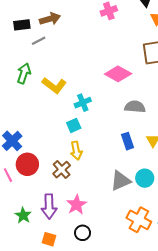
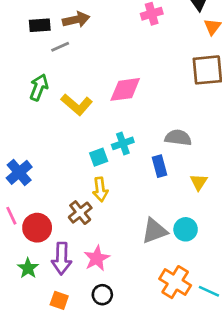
pink diamond: (118, 74) -> (125, 89), moved, turned -40
cyan cross: (83, 103) -> (123, 143), moved
blue rectangle: (128, 141) -> (159, 166), moved
red circle: (27, 164) -> (37, 228), moved

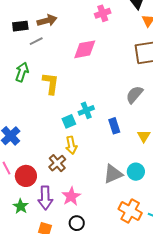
pink diamond: (125, 89) -> (85, 49), moved
yellow L-shape: (77, 105) -> (51, 83), turned -120
gray semicircle: (178, 138) -> (134, 95), moved, turned -54

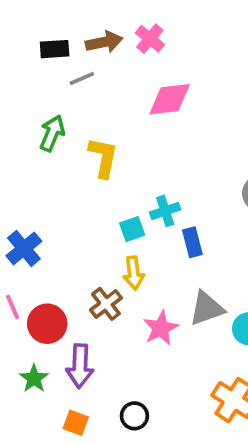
pink cross: (103, 13) -> (150, 39), moved, turned -35
blue rectangle: (114, 126) -> (192, 242), moved
gray triangle: (113, 174) -> (207, 308), moved
pink star: (71, 196) -> (161, 328), moved

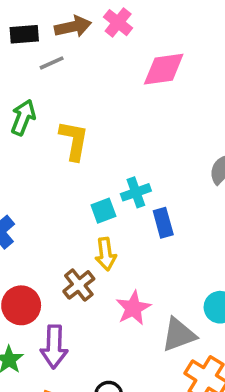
pink diamond: (170, 99) -> (164, 69), moved
gray triangle: (207, 308) -> (179, 335), moved

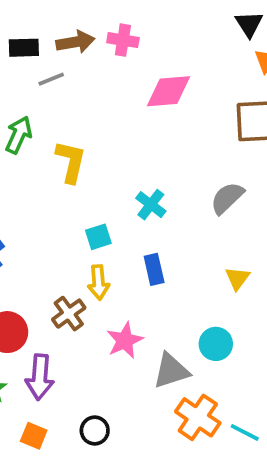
pink cross: (118, 23) -> (123, 40), turned -32
cyan cross: (136, 192) -> (151, 205), moved, turned -36
blue rectangle: (163, 223) -> (154, 269), moved

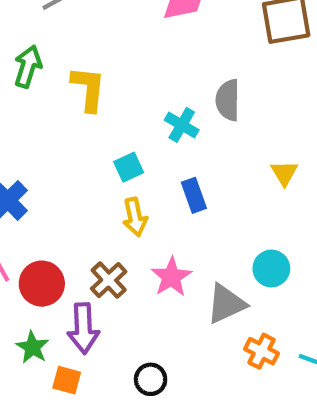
gray semicircle: (227, 198) -> (228, 100), moved, turned -39
yellow triangle: (237, 278) -> (284, 173), moved
brown cross: (69, 314) -> (109, 280), moved
orange cross: (198, 417) -> (261, 351), size x0.7
orange square: (34, 436) -> (67, 380), moved

